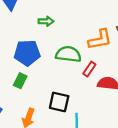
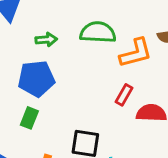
green arrow: (46, 21) -> (46, 40), moved
green semicircle: (68, 54) -> (98, 32), moved

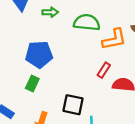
green arrow: (46, 40) -> (50, 12), moved

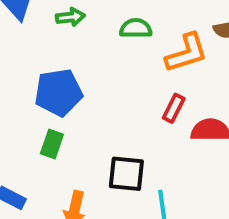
green semicircle: (87, 22) -> (136, 28), size x0.7

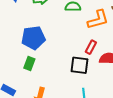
black square: (126, 174) -> (79, 65), moved

